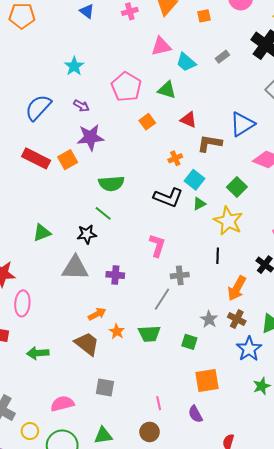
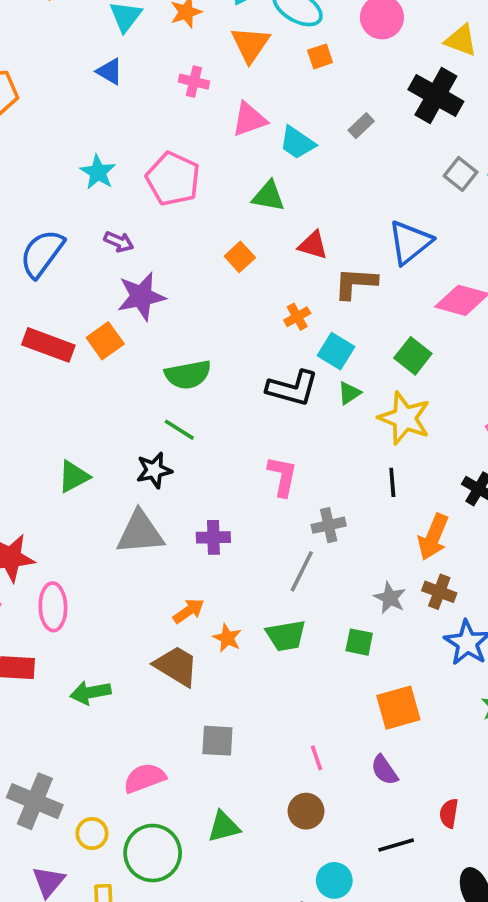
pink cross: (130, 11) -> (194, 82), moved, turned 35
pink pentagon: (126, 87) -> (173, 179), moved

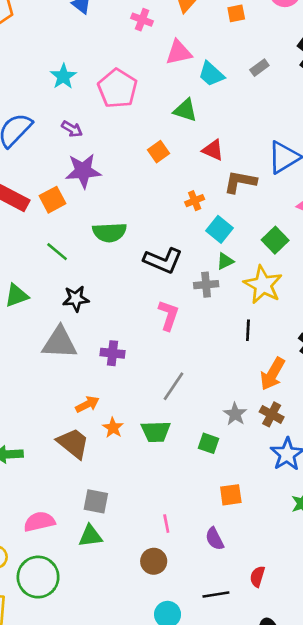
black L-shape: (292, 388) -> (163, 260), moved
green line: (179, 430) -> (57, 252), moved
gray cross: (329, 525) -> (206, 285), moved
orange square: (398, 708) -> (231, 495), size x0.7
green triangle: (224, 827) -> (90, 536), moved

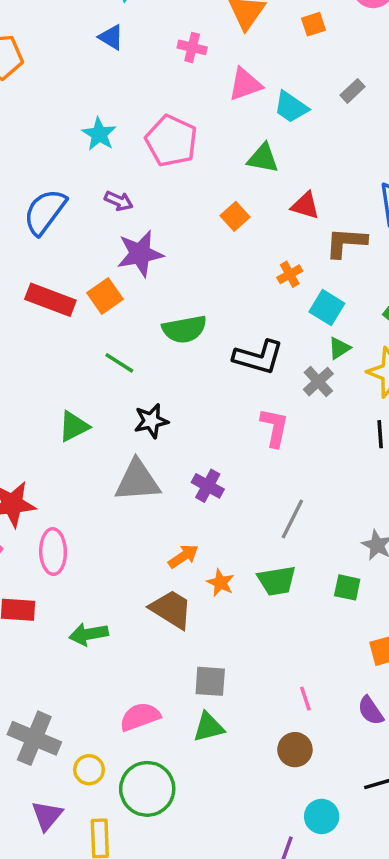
gray cross: (206, 285) -> (318, 382), turned -30
purple cross: (112, 353) -> (208, 486), turned 30

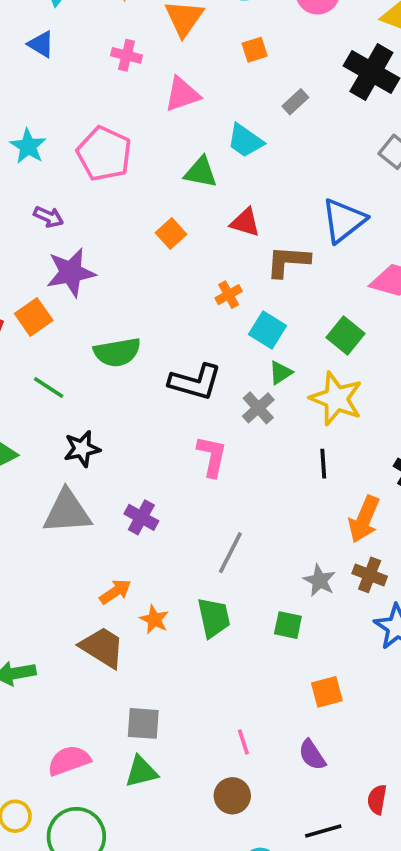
orange square: (314, 24) -> (255, 50), moved
cyan trapezoid: (291, 107) -> (245, 141), moved
green trapezoid: (277, 581) -> (214, 618), turned -93

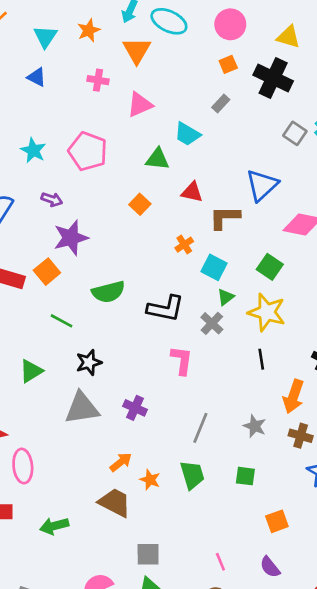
orange square: (255, 50) -> (228, 64), moved
gray star: (319, 580) -> (255, 426), moved

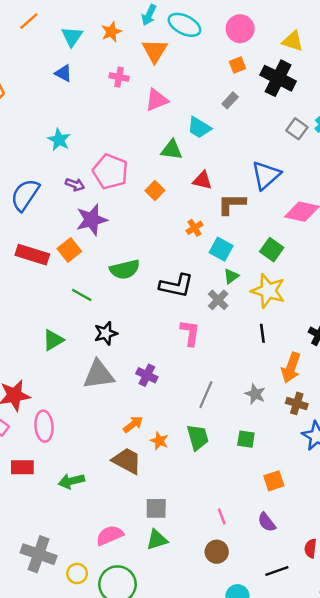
pink pentagon: (88, 151) -> (110, 172), moved

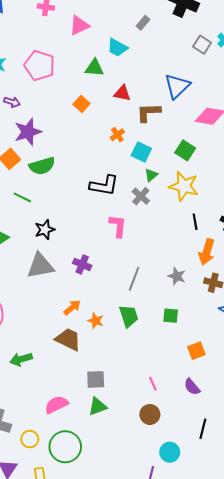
pink pentagon: (110, 172) -> (40, 65), moved
green semicircle: (125, 269) -> (42, 166), moved
black line: (262, 333) -> (195, 222), moved
black line: (277, 571) -> (203, 429), turned -54

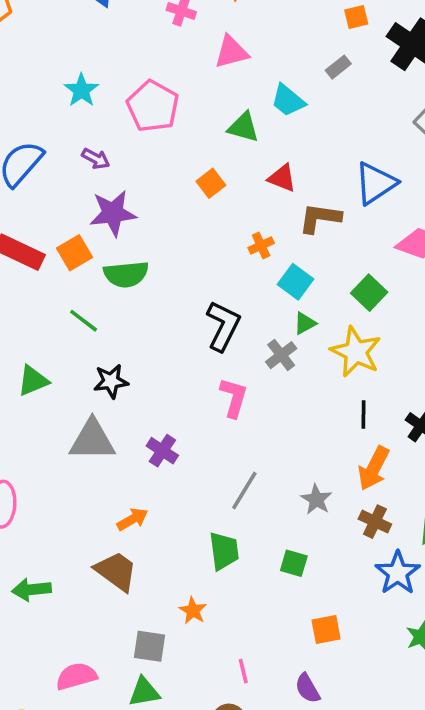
black L-shape: (104, 185) -> (223, 326), turned -84
orange star: (96, 321) -> (193, 611), moved

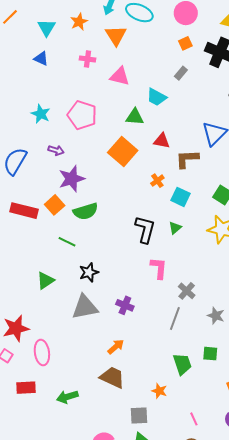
pink triangle: (231, 52) -> (120, 76), turned 40
orange square: (211, 183) -> (123, 151), size x1.8
green triangle: (305, 323) -> (175, 228), moved
gray cross: (281, 355) -> (187, 291), moved
green trapezoid: (224, 551) -> (182, 364), moved

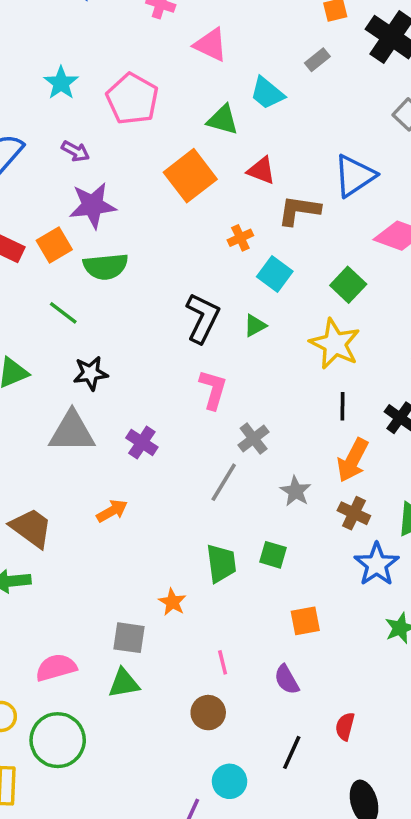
brown trapezoid: (112, 377) -> (31, 528), moved

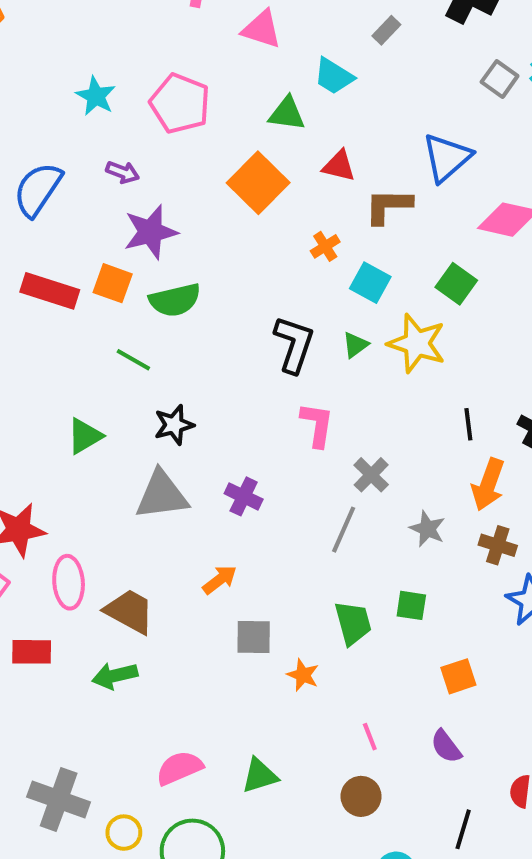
orange square: (54, 245) -> (113, 283), turned -32
yellow star: (335, 344) -> (417, 343), moved
gray square: (129, 638) -> (254, 637), moved

